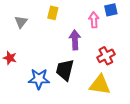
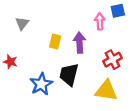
yellow rectangle: (53, 13) -> (55, 42), moved
blue star: (39, 79) -> (41, 84), turned -30

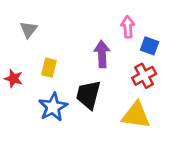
blue square: (118, 11) -> (150, 46), moved, turned 32
yellow rectangle: (55, 42) -> (49, 68), moved

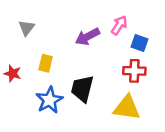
pink arrow: (128, 27) -> (119, 25), turned 36
purple arrow: (102, 54) -> (87, 37), moved, turned -115
red cross: (144, 76) -> (134, 71), turned 30

